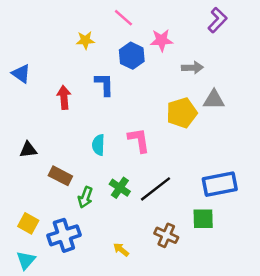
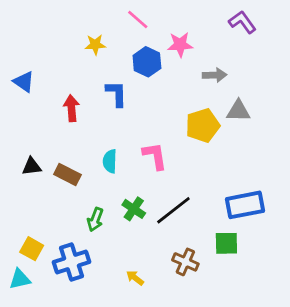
purple L-shape: (217, 20) -> (242, 22), turned -80
brown rectangle: (60, 176) -> (67, 174), moved
cyan triangle: (26, 260) -> (20, 279), moved, turned 36

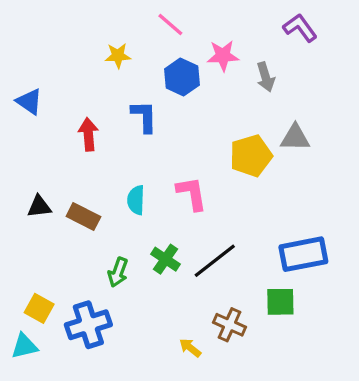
gray arrow: (215, 75) -> (266, 77), moved, turned 75
yellow arrow: (135, 278) -> (190, 348), moved

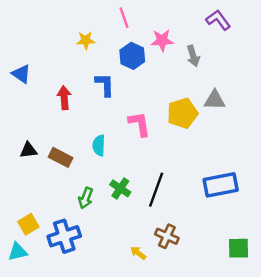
pink line: (170, 24) -> (124, 18), turned 30
pink L-shape: (192, 193) -> (139, 124), moved
black line: (215, 261) -> (156, 190), turned -32
green square: (280, 302) -> (239, 248), moved
yellow square: (39, 308) -> (28, 224), turned 30

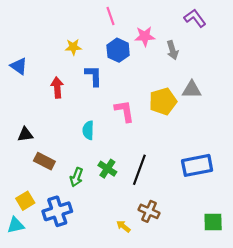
yellow star: (86, 40) -> (73, 47), moved
brown rectangle: (61, 157) -> (44, 161), moved

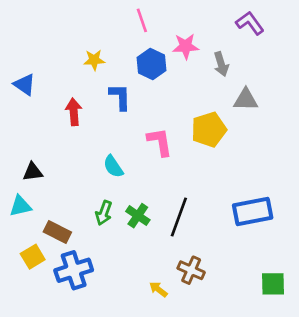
gray triangle: (192, 90) -> (246, 100), moved
cyan semicircle: (88, 130) -> (113, 166), turned -36
brown rectangle: (44, 161) -> (57, 232), moved
green arrow: (76, 177) -> (104, 213), moved
cyan triangle: (16, 225) -> (20, 206), moved

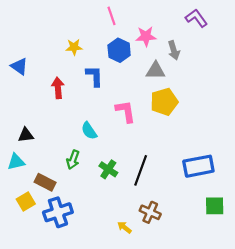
gray triangle: (246, 100) -> (156, 71), moved
green arrow: (104, 213) -> (73, 160), moved
green square: (273, 284) -> (215, 206), moved

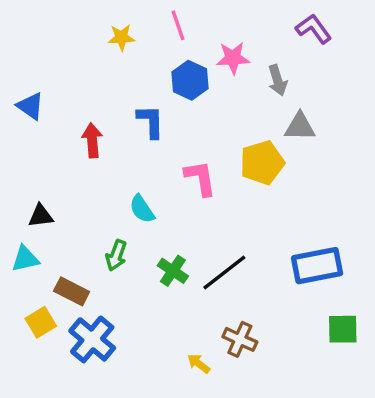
yellow star: (74, 47) -> (121, 37), moved
gray triangle: (156, 71) -> (300, 127), moved
black line: (141, 170) -> (224, 273), turned 32
blue cross: (58, 212) -> (92, 339), turned -32

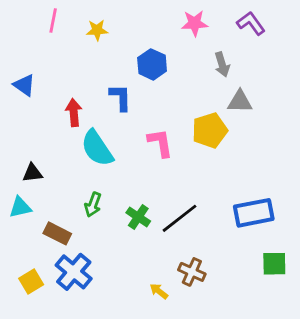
pink line: (178, 25) -> (53, 20), moved, turned 30
pink star: (233, 58) -> (195, 23), moved
cyan semicircle: (142, 209) -> (97, 148), moved, size x1.6
yellow square: (41, 322) -> (31, 282), moved

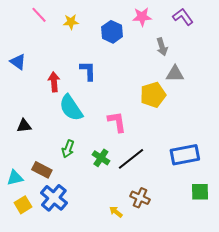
pink line: (53, 20) -> (39, 15), turned -54
blue hexagon: (152, 64) -> (112, 32), moved
pink L-shape: (160, 143) -> (117, 122), moved
cyan triangle: (20, 207) -> (15, 178), moved

